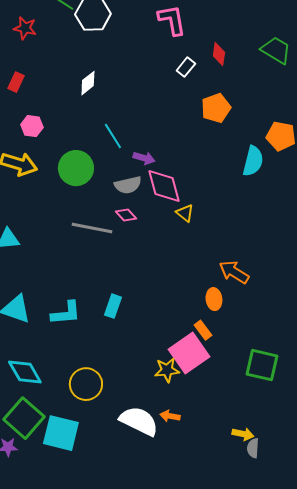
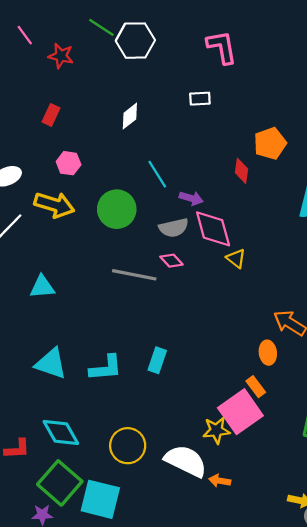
red diamond: (219, 54) -> (242, 171), moved
white rectangle: (186, 67) -> (200, 99), moved, turned 48
white semicircle: (139, 421) -> (186, 461), moved

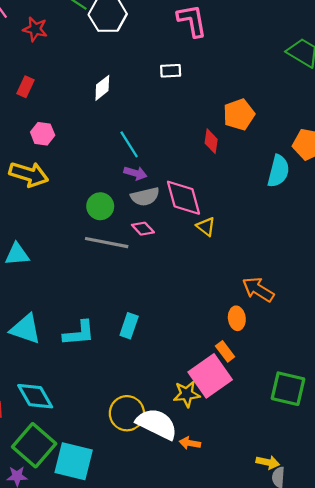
purple arrow: (191, 198) -> (135, 173), moved
green circle: (117, 209) -> (100, 206), moved, size x0.7
yellow circle: (128, 446) -> (127, 413), moved

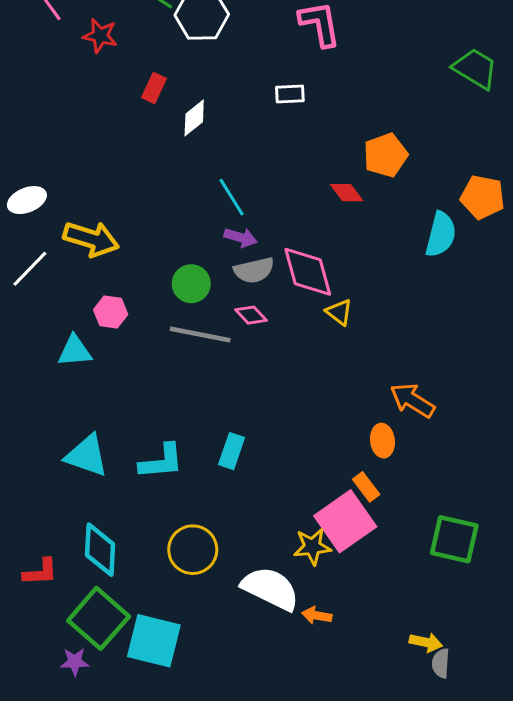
red rectangle: (26, 87) -> (154, 88), moved
pink hexagon: (43, 134) -> (111, 312), moved
red diamond: (211, 141) -> (347, 193), turned -45
cyan diamond: (35, 396) -> (100, 550), turned 33
yellow circle: (127, 413) -> (193, 550), moved

